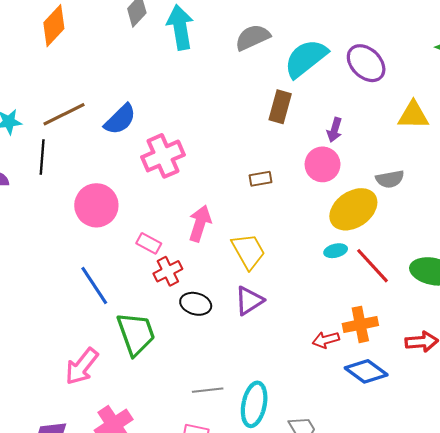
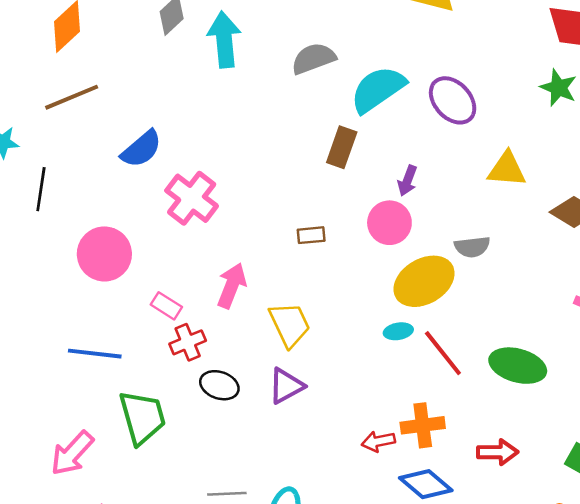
brown line: (64, 114) -> (72, 97), moved
pink cross: (163, 156) -> (192, 198), turned -33
blue line: (94, 285) -> (95, 354), turned -54

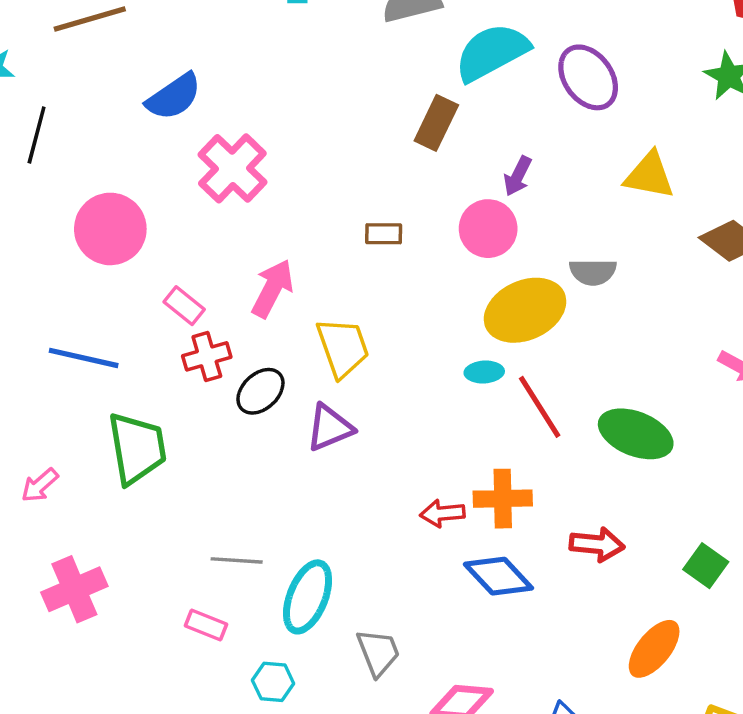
black ellipse: (219, 385) -> (260, 391), moved, turned -69
pink arrow: (72, 453) -> (40, 485), size x0.6

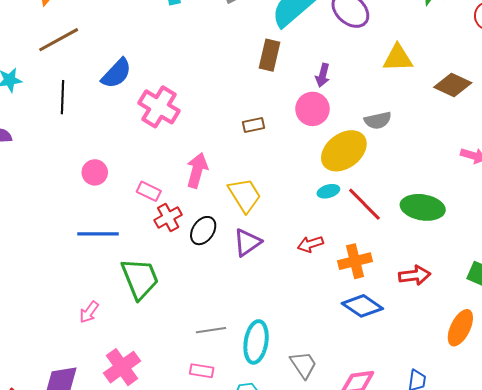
black line: (37, 135) -> (62, 97), moved
pink circle: (110, 229) -> (95, 172), moved, size x0.6
red arrow: (442, 513) -> (310, 244), moved

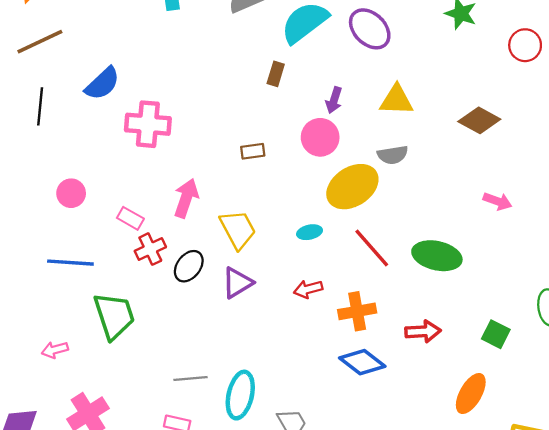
brown rectangle: (270, 55) -> (276, 74), size x0.7
yellow triangle: (398, 58) -> (396, 100), moved
pink cross: (159, 107) -> (148, 124), turned -30
cyan ellipse: (328, 191) -> (310, 232), moved
pink arrow: (89, 312) -> (55, 350), turned 35

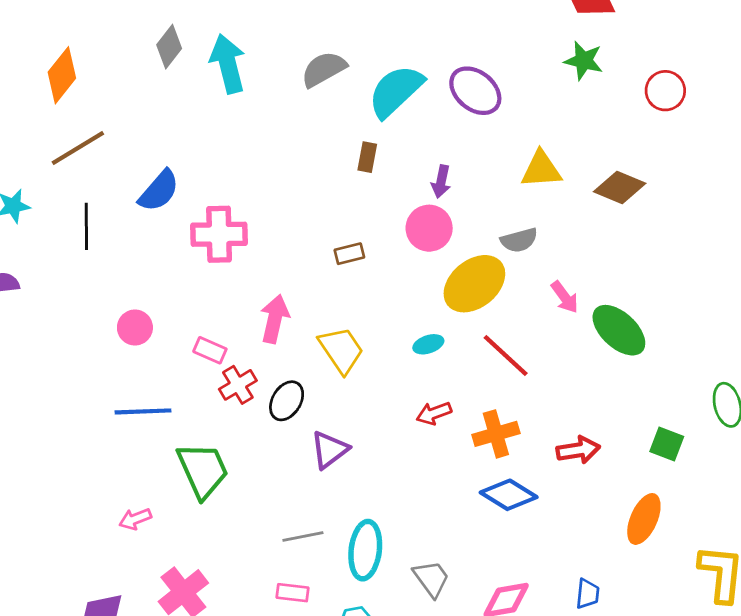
yellow triangle: (396, 100) -> (541, 169), moved
pink arrow: (497, 201) -> (565, 297), moved, turned 40
green ellipse: (437, 256) -> (619, 330), moved, turned 36
purple triangle: (237, 283) -> (329, 450), moved

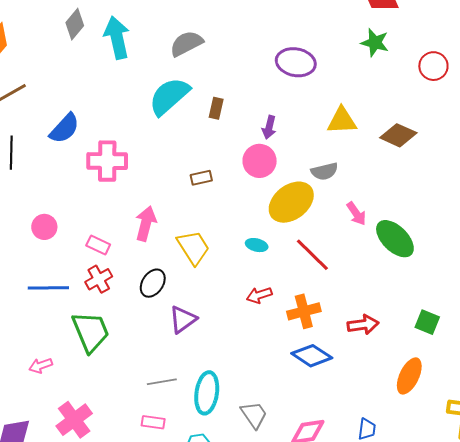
cyan semicircle: (396, 91) -> (169, 96), moved
purple ellipse: (475, 91) -> (296, 62), turned -30
cyan ellipse: (428, 344) -> (257, 245), turned 30
red cross: (238, 385) -> (99, 279), moved

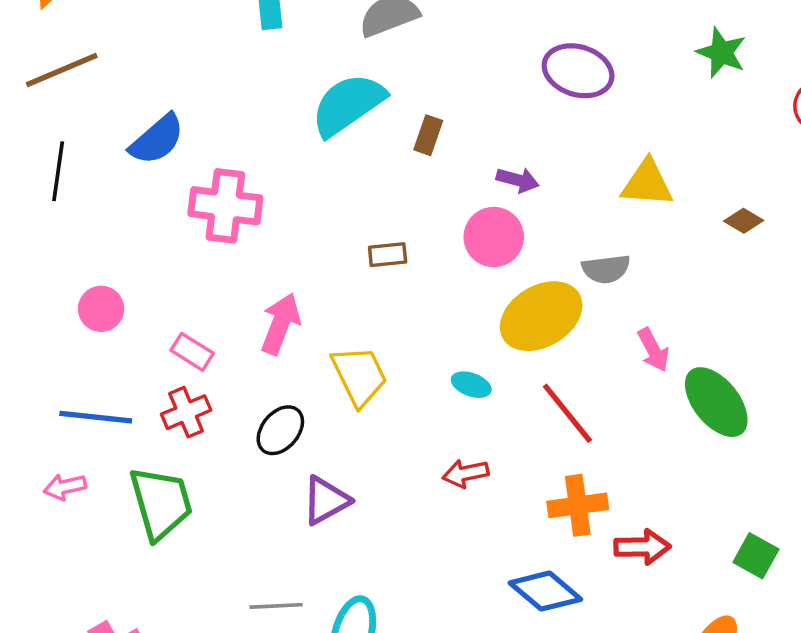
purple arrow: (269, 127) -> (518, 180), turned -95
brown diamond: (398, 135) -> (744, 221), size x0.6
orange cross: (304, 311) -> (578, 505), moved
pink arrow: (41, 366) -> (65, 487), moved

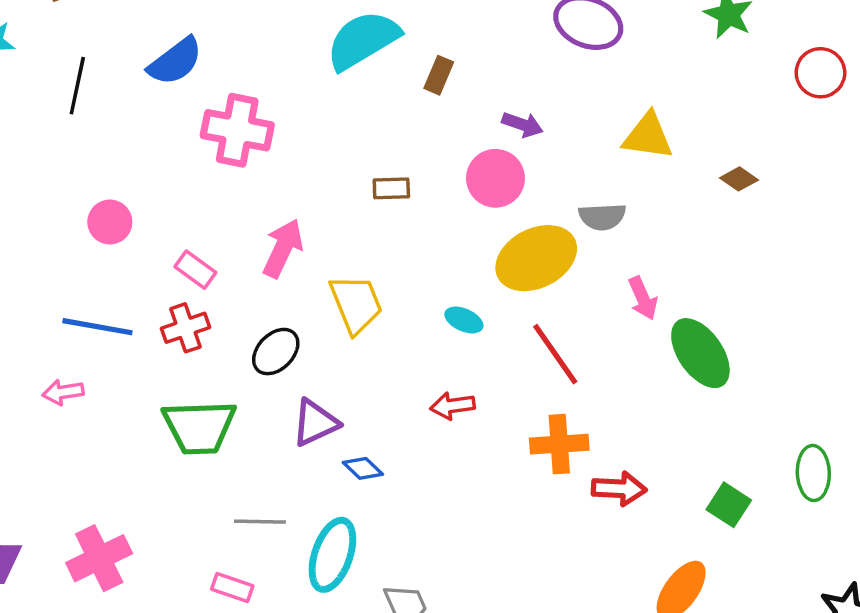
green trapezoid: (161, 503) -> (199, 427), moved, turned 100
blue diamond: (545, 591) -> (363, 468), moved, size x0.6

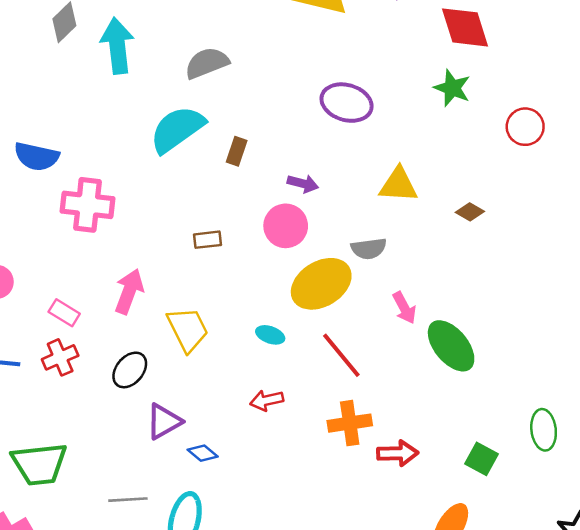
blue semicircle: (175, 61) -> (37, 156), turned 54
green trapezoid: (199, 427) -> (39, 464), moved

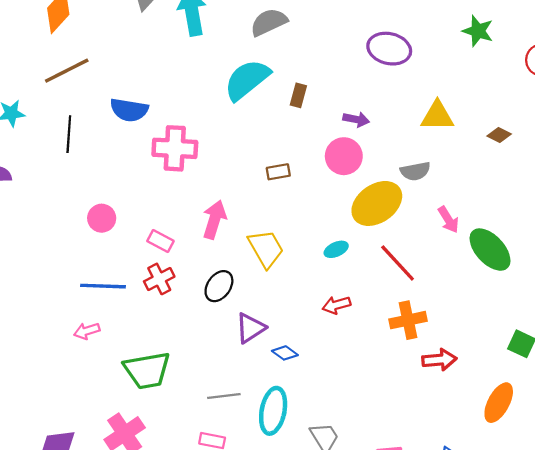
cyan ellipse: (270, 335) -> (336, 249), turned -40
red arrow: (398, 453) -> (439, 360), moved

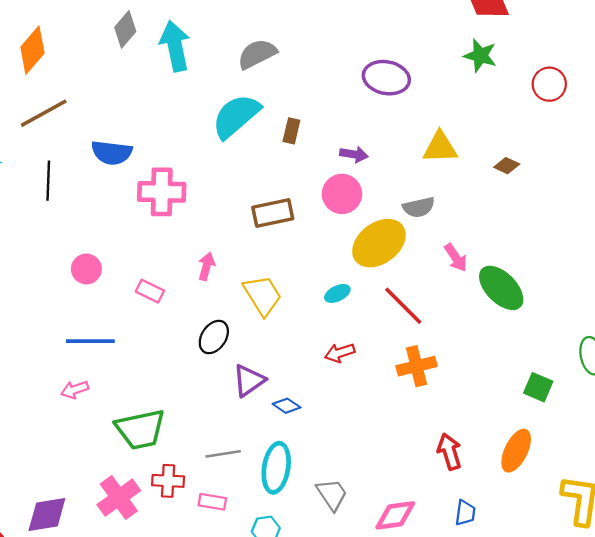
brown rectangle: (278, 172) -> (273, 213), size x1.6
pink arrow: (214, 220) -> (206, 266), size x0.7
red cross: (159, 279) -> (168, 481), moved, turned 32
red arrow: (439, 360) -> (449, 452), moved, turned -100

